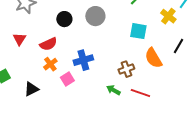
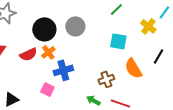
black circle: (64, 19) -> (44, 29), size x1.5
orange cross: (50, 64) -> (48, 52), moved
pink square: (67, 79) -> (47, 89), turned -32

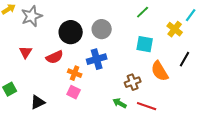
orange cross: (48, 52) -> (75, 73), moved, turned -32
blue cross: (63, 70) -> (97, 59), moved

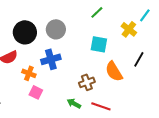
pink square: (74, 92) -> (36, 92), moved

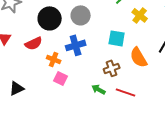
yellow cross: (129, 29) -> (140, 15), moved
cyan square: (99, 44) -> (117, 38), moved

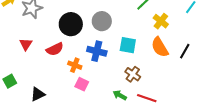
cyan square: (117, 38) -> (128, 45), moved
blue cross: (76, 45) -> (97, 51), turned 30
orange semicircle: (139, 57) -> (160, 47), moved
brown cross: (112, 68) -> (133, 74), turned -35

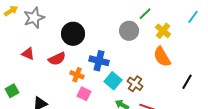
gray circle: (102, 21) -> (129, 31), moved
red triangle: (26, 44) -> (28, 54), turned -40
cyan square: (128, 45) -> (113, 81), moved, turned 30
black line: (185, 51) -> (187, 82), moved

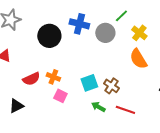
red semicircle: (57, 59) -> (31, 79), moved
blue cross: (99, 61) -> (79, 24), moved
cyan square: (113, 81) -> (89, 83), turned 30

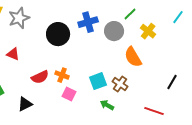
blue cross: (79, 24) -> (88, 22), turned -30
orange semicircle: (138, 59) -> (133, 57), moved
red line: (125, 110) -> (154, 111), moved

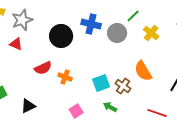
blue cross: (88, 22) -> (91, 24), turned 30
red triangle: (13, 54) -> (16, 44), moved
orange semicircle: (133, 57) -> (143, 71), moved
red semicircle: (40, 77) -> (43, 68), moved
pink square: (69, 94) -> (76, 111), moved, turned 32

